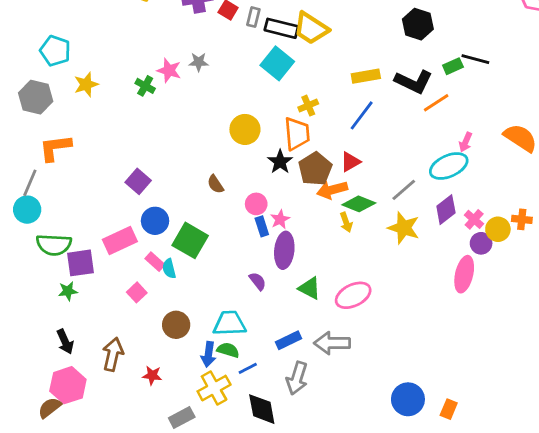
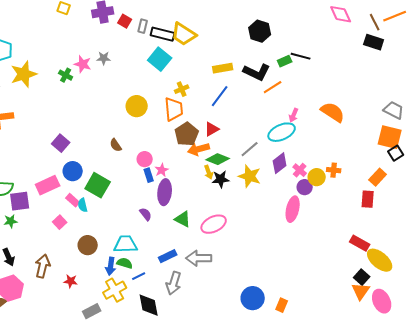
yellow star: (86, 84) -> (24, 74), size x1.5
black star: (280, 162) -> (221, 179), moved, turned 30

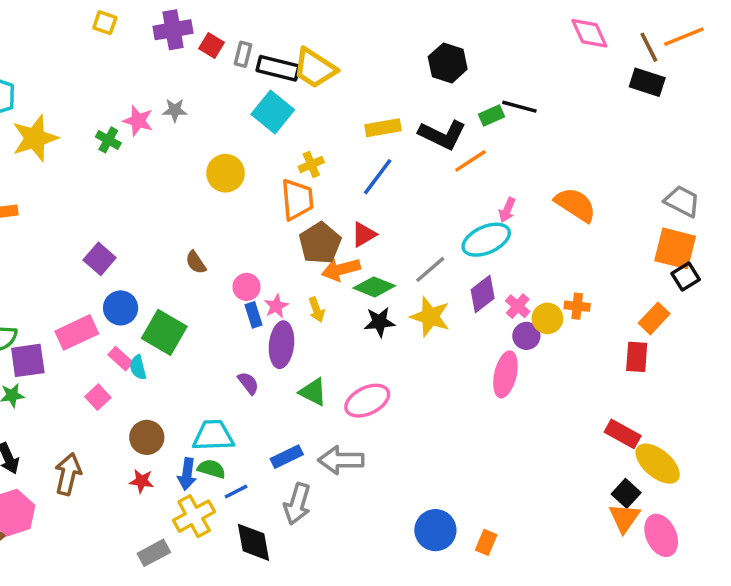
yellow circle: (137, 106) -> (226, 173), moved
yellow arrow: (209, 172) -> (316, 310), moved
red star: (71, 281) -> (142, 481), moved

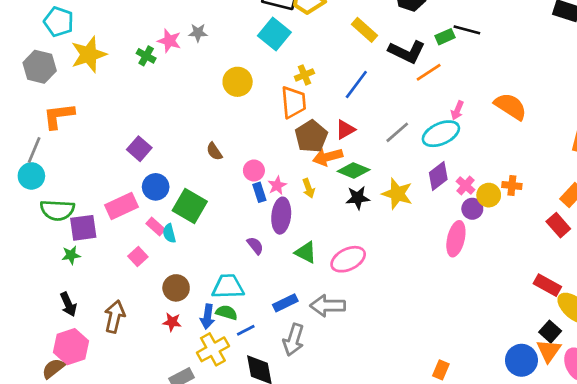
yellow rectangle: (383, 128) -> (364, 30), moved, turned 52
gray line: (430, 269) -> (397, 132), moved
red rectangle: (637, 357) -> (558, 225), turned -45
blue circle: (435, 530) -> (521, 360), moved

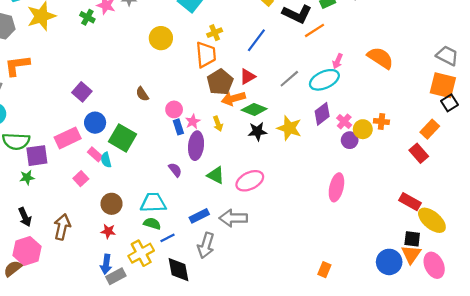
pink ellipse: (456, 239) -> (336, 187), moved
blue arrow: (207, 317) -> (106, 264), moved
black square: (550, 332) -> (412, 239), turned -35

